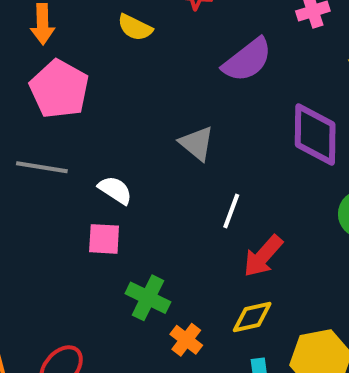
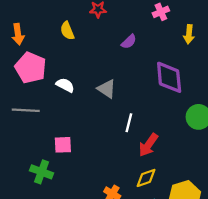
yellow semicircle: (135, 27) -> (67, 31), turned 48
purple semicircle: (247, 60) -> (129, 42), size x0.6
white semicircle: (115, 190) -> (65, 85), moved
green cross: (148, 298) -> (42, 172), moved

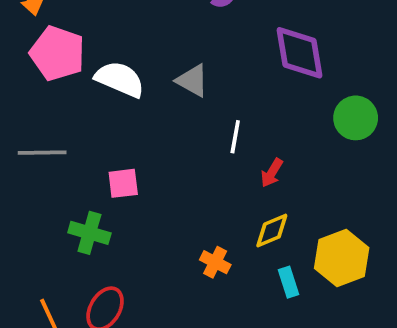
white semicircle: (65, 85) -> (120, 79), size x1.5
gray line: (26, 110) -> (42, 153), moved
red arrow: (148, 145) -> (272, 173), size x0.7

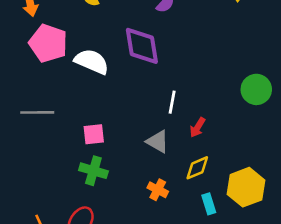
purple diamond: (299, 53) -> (142, 46), moved
gray triangle: (192, 81) -> (158, 142), moved
green cross: (89, 233) -> (93, 171), moved

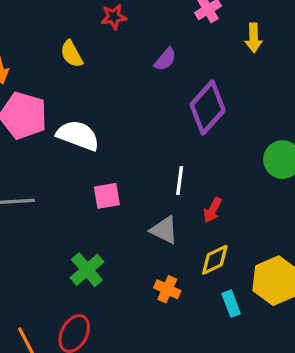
purple diamond: (142, 46) -> (208, 108), moved, turned 54
pink square: (94, 134) -> (107, 196), moved
green cross: (93, 171) -> (87, 270), turned 36

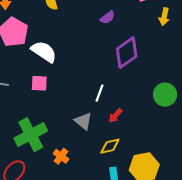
pink square: (107, 196) -> (39, 83), moved
green cross: (87, 270) -> (31, 135), size x1.5
orange cross: (167, 289) -> (61, 156), moved

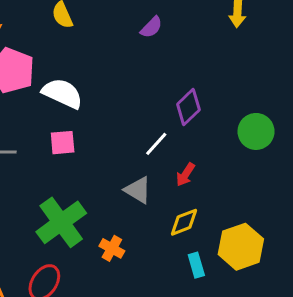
purple diamond: (127, 53) -> (188, 107), moved, size x0.7
white line: (99, 93) -> (156, 144), turned 30

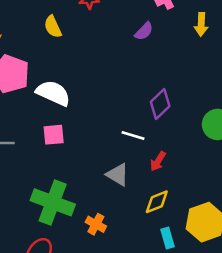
purple semicircle: (151, 27) -> (144, 31), moved
white line: (156, 144) -> (133, 135), turned 65
green cross: (61, 222) -> (53, 202), turned -33

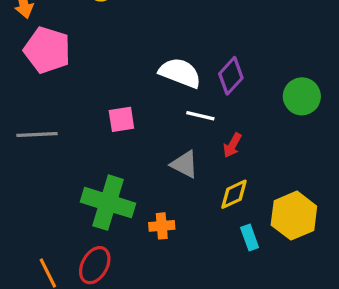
white semicircle: (53, 93) -> (180, 73), moved
pink square: (54, 135) -> (121, 119), moved
orange cross: (96, 224) -> (162, 226), turned -30

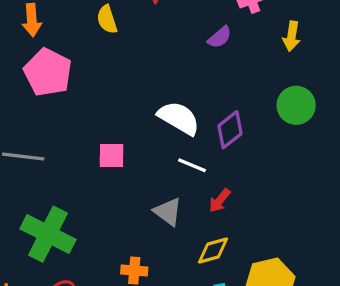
green circle: (302, 96) -> (296, 105), moved
green cross: (108, 203) -> (48, 234), moved

